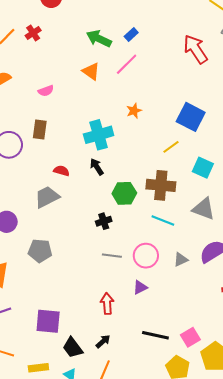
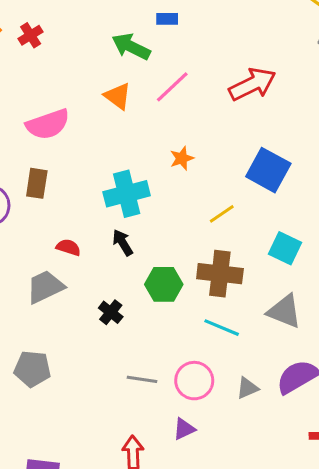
blue rectangle: (131, 34) -> (167, 19), moved, turned 40
red arrow: (195, 49) -> (252, 84), moved, turned 96
pink semicircle: (46, 91) -> (48, 124), size x1.8
yellow line: (171, 147) -> (222, 214), moved
black cross: (104, 221) -> (111, 312), moved, turned -35

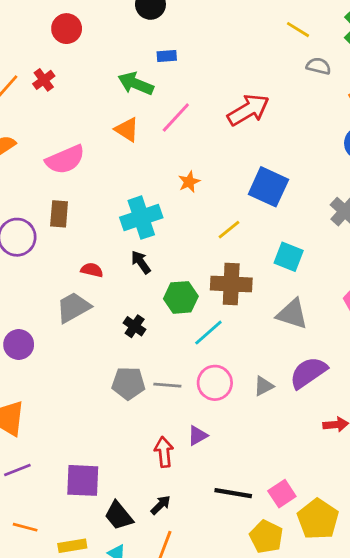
cyan line: (222, 328) -> (208, 333), moved, turned -60
gray pentagon: (32, 369) -> (128, 383), moved
purple triangle: (184, 429) -> (198, 436), moved

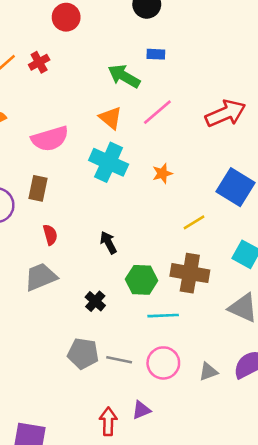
cyan cross: (141, 218) -> (109, 162), moved, turned 36
red semicircle: (92, 270) -> (50, 235), moved, turned 54
cyan line: (208, 333) -> (163, 316), turned 32

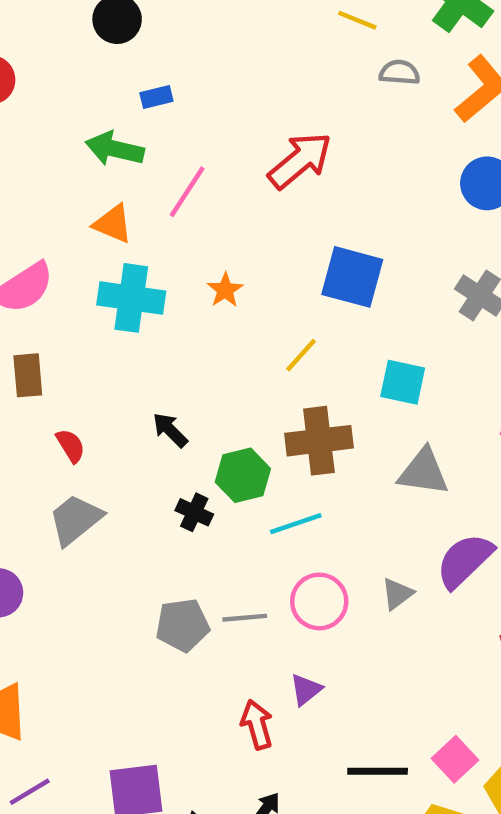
black cross: (95, 301) -> (194, 512), moved

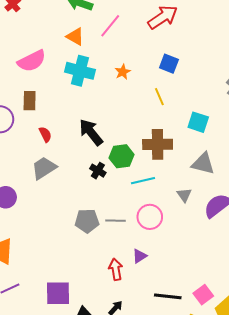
blue square: (352, 277) -> (169, 64), moved, size x0.7
yellow line: (301, 355) -> (159, 97), moved, turned -72
black arrow: (170, 430) -> (91, 132), size x1.6
gray triangle: (397, 594) -> (184, 195), moved, turned -35

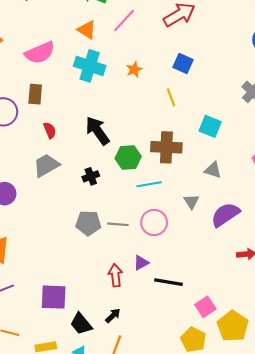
gray triangle: (203, 164) -> (213, 170), size x0.7
black cross: (98, 171) -> (91, 176), moved, turned 35
black line: (168, 296) -> (168, 282), moved

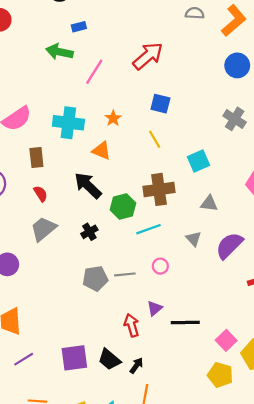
orange triangle: (87, 30) -> (101, 151), moved
brown rectangle: (35, 94) -> (36, 158), moved
cyan square: (210, 126) -> (198, 161), turned -35
pink circle: (154, 223) -> (160, 266), size x0.6
black trapezoid: (81, 324) -> (109, 359), moved

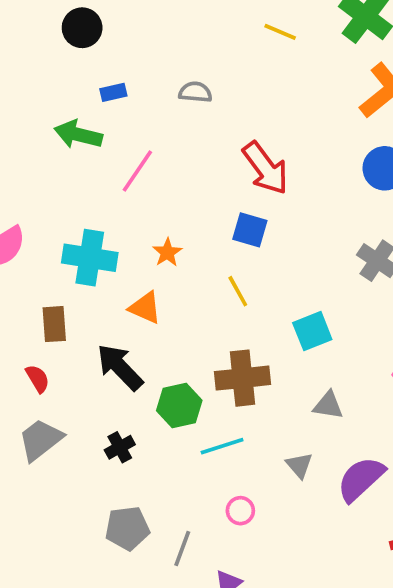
gray semicircle: (195, 13) -> (195, 92), moved
red arrow: (148, 56) -> (265, 168), moved, turned 92
brown rectangle: (36, 158) -> (54, 324), moved
gray line: (125, 274) -> (182, 549), moved, turned -66

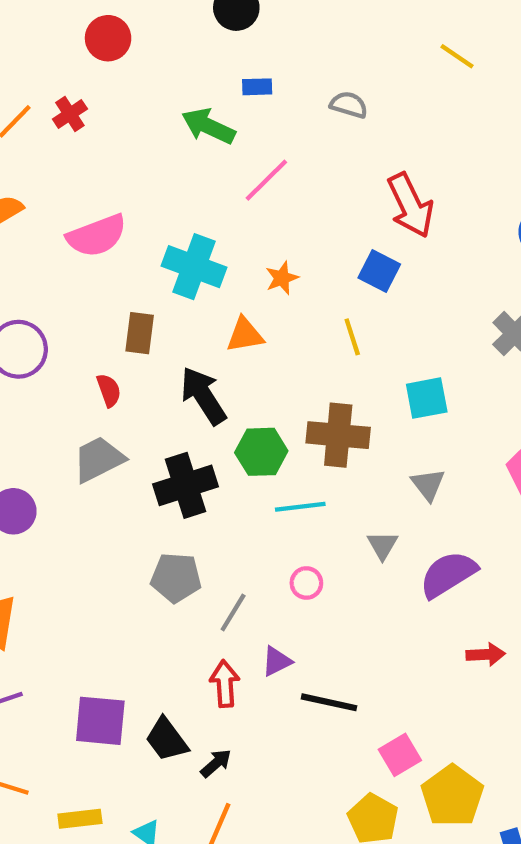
orange triangle: (145, 308) -> (245, 335), turned -45
gray triangle: (328, 405) -> (428, 485), turned 32
black cross: (120, 447) -> (186, 485), size x1.8

